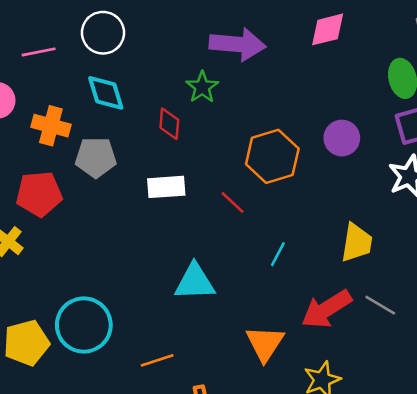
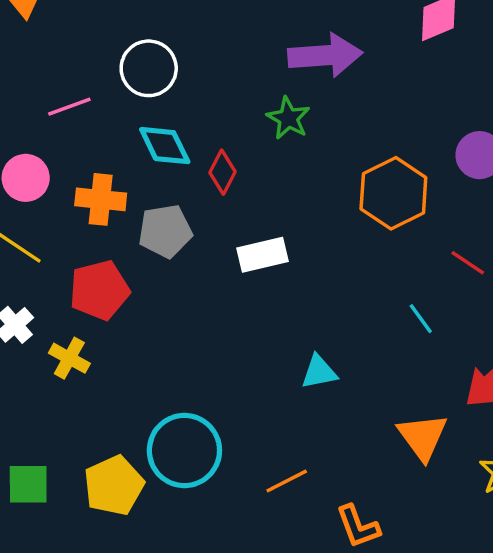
red diamond: (169, 124) -> (223, 172), moved, turned 32
red line: (232, 202) -> (468, 263), moved
cyan line: (278, 254) -> (421, 319), turned -55
cyan triangle: (195, 282) -> (319, 372), size x0.7

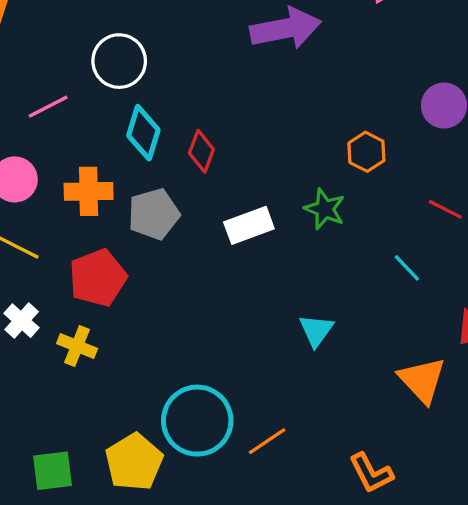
green star: (288, 118) -> (325, 209), moved
cyan diamond: (165, 146) -> (143, 133), turned 50
orange hexagon: (393, 193) -> (366, 152), size x0.6
cyan triangle: (319, 372) -> (316, 330), turned -36
orange line: (287, 481) -> (267, 441), moved

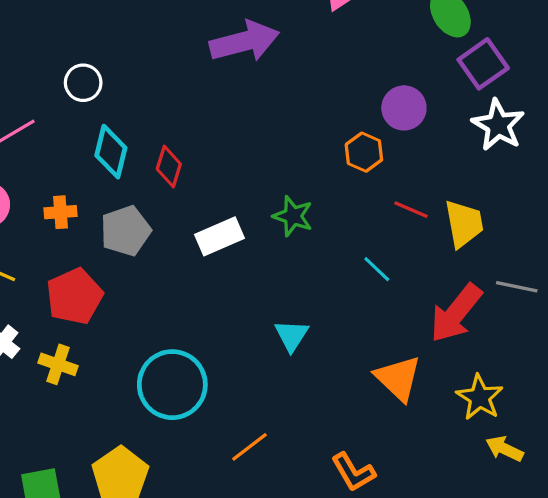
white circle: (119, 61) -> (83, 83), size x0.7
orange hexagon: (366, 152) -> (364, 152), moved
orange cross: (89, 191) -> (61, 212), size x0.7
cyan circle: (197, 421) -> (172, 385), moved

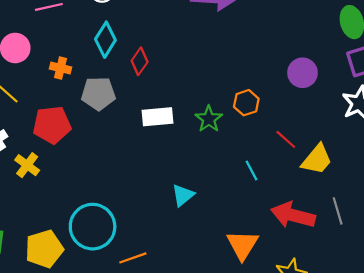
orange hexagon: (364, 152) -> (246, 103), moved
yellow trapezoid: (464, 224) -> (317, 159), turned 32
gray line: (517, 287) -> (338, 211), turned 44
red arrow: (456, 313) -> (293, 215), turned 48
cyan circle: (172, 385) -> (93, 227), moved

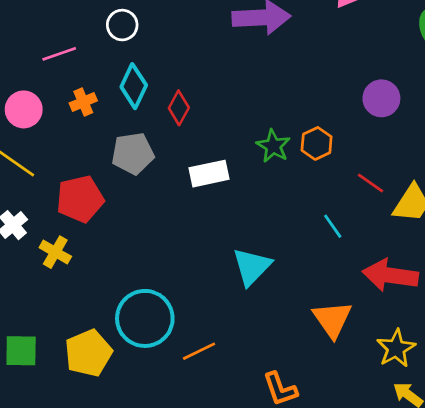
orange cross: (61, 68) -> (83, 102), moved, turned -30
green star: (209, 119) -> (273, 146), moved
cyan triangle: (183, 195) -> (252, 267), size x1.4

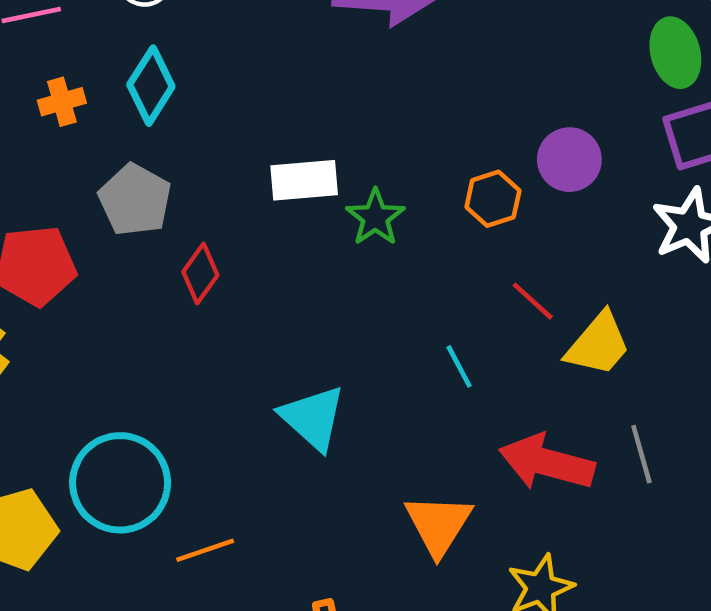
red diamond: (179, 108) -> (200, 274), moved
orange hexagon: (317, 143) -> (493, 199), moved
gray pentagon: (133, 153) -> (135, 200), turned 30
white rectangle: (209, 174) -> (304, 180), moved
cyan triangle: (252, 267) -> (313, 418), turned -39

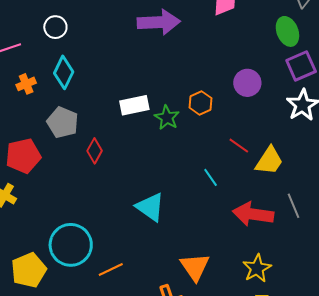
orange hexagon: (493, 199) -> (201, 103), moved
orange triangle: (438, 524) -> (195, 267), moved

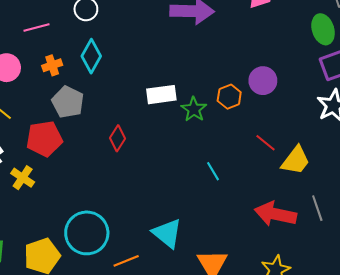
purple circle: (247, 83) -> (263, 81), moved
gray pentagon: (63, 122) -> (68, 102), moved
cyan line: (211, 177) -> (213, 171), moved
cyan triangle: (150, 207) -> (167, 233), moved

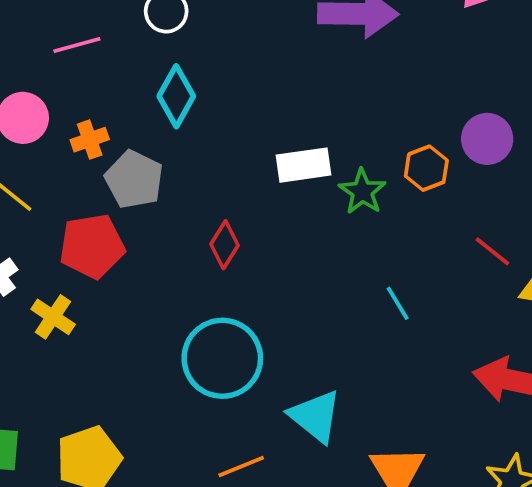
orange cross: (52, 65) -> (90, 140), moved
cyan circle: (87, 233) -> (222, 358), moved

